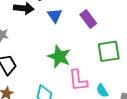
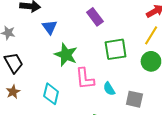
blue triangle: (55, 15) -> (50, 27), moved

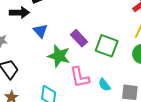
purple rectangle: (95, 17) -> (79, 38), moved
green square: (116, 49) -> (107, 46), turned 35

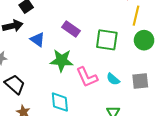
purple rectangle: (79, 38) -> (71, 29), moved

